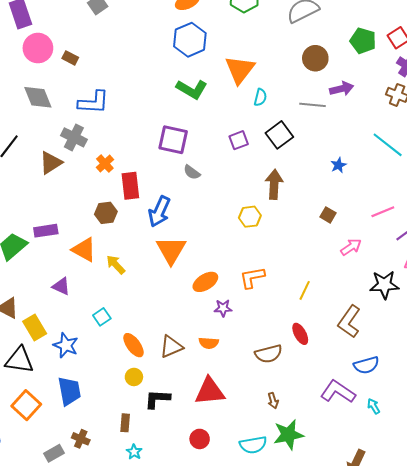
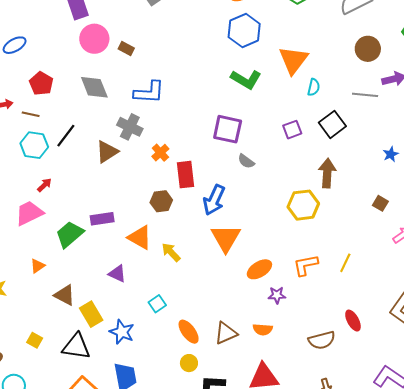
yellow hexagon: (250, 217) -> (303, 205), size x1.4
yellow line: (305, 290) -> (345, 263), moved

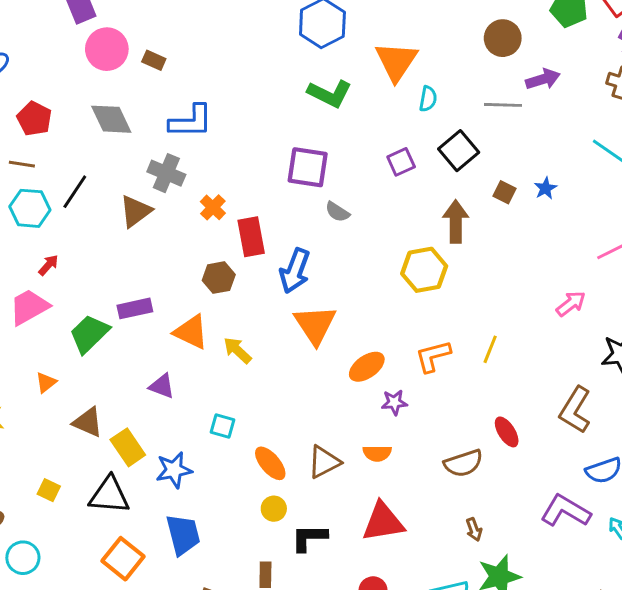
brown square: (380, 203) -> (505, 192), moved
cyan square: (157, 304) -> (222, 426), turned -36
blue star: (122, 332) -> (174, 470), turned -30

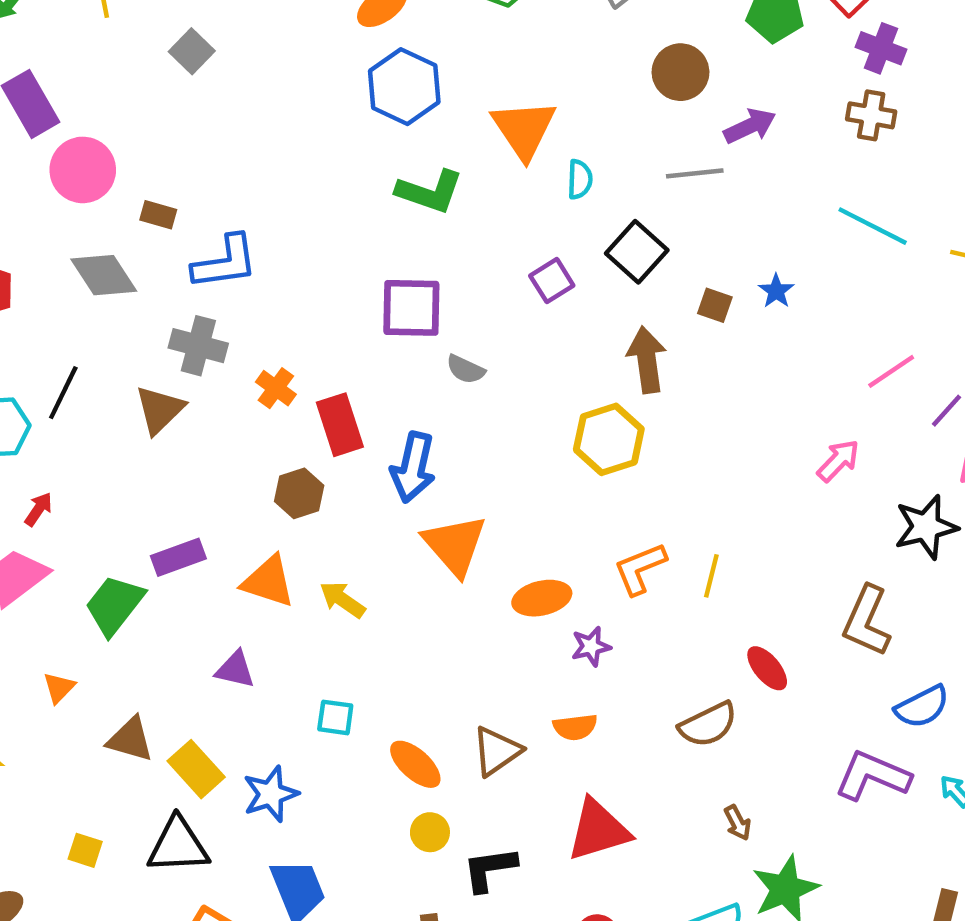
brown rectangle: (154, 60) -> (158, 215), moved
yellow line: (490, 349) -> (711, 576), moved
orange ellipse: (367, 367) -> (542, 598), turned 30

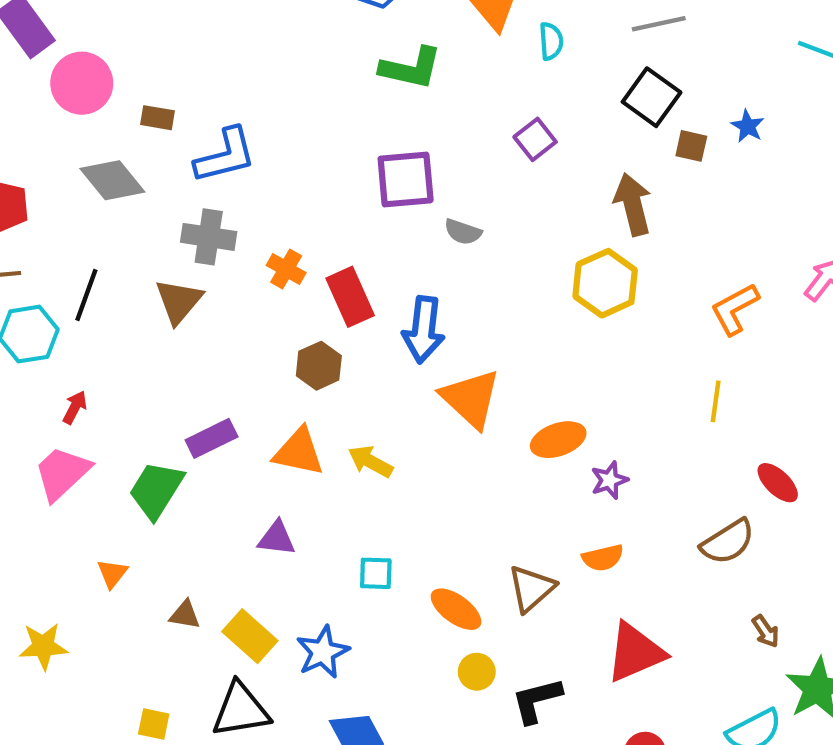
black square: (637, 252) -> (652, 97), moved
orange L-shape: (640, 569) -> (735, 309), moved
brown triangle: (130, 739) -> (185, 615), size x0.7

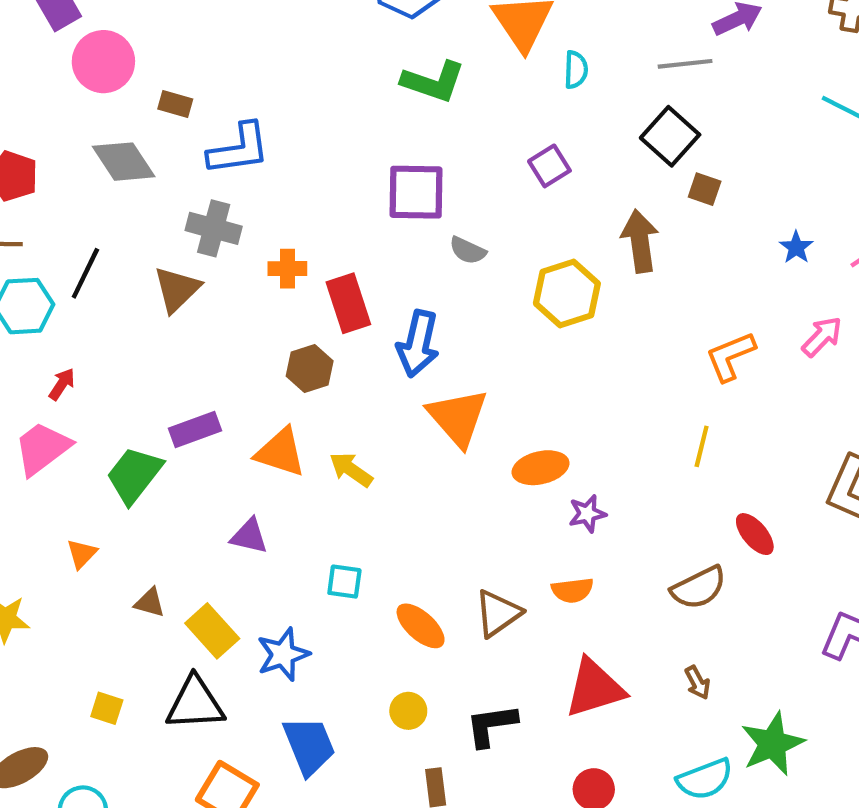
blue star: (748, 126) -> (796, 247), moved
orange cross: (286, 269) -> (287, 269), turned -36
yellow hexagon: (605, 283) -> (567, 294), moved
brown arrow: (766, 631) -> (698, 683), moved
yellow circle: (477, 672) -> (408, 711), moved

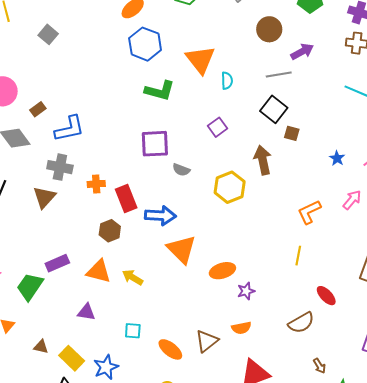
brown rectangle: (175, 104) -> (38, 109), turned -49
blue arrow: (418, 344) -> (160, 216), turned -96
brown arrow: (698, 683) -> (319, 366), moved

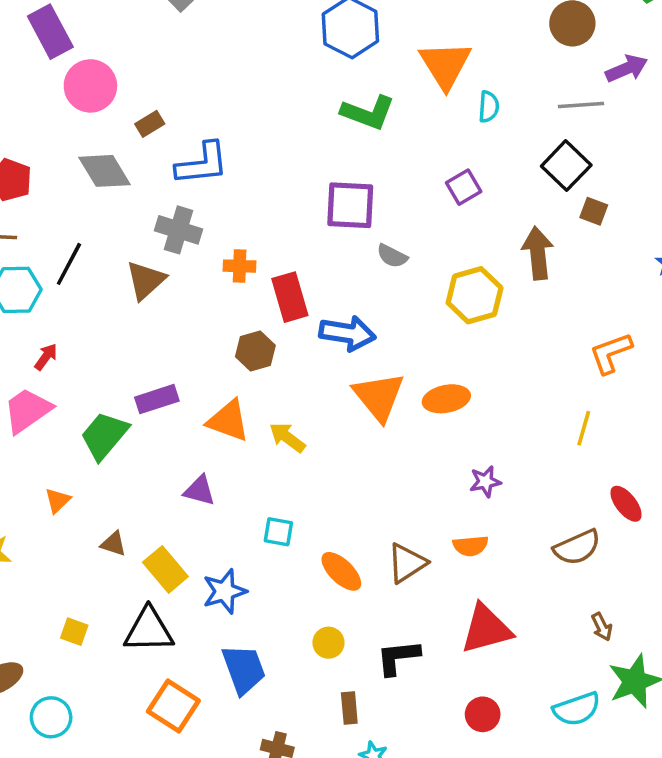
orange ellipse: (222, 271) -> (446, 399), moved

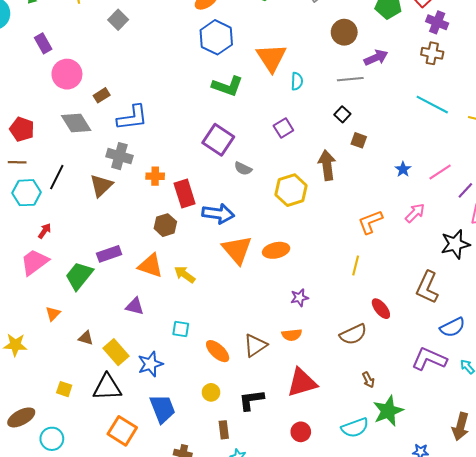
purple rectangle: (50, 32) -> (43, 43), size x0.7
black square: (566, 166) -> (342, 114), size x0.6
purple square: (350, 205) -> (218, 140), turned 32

